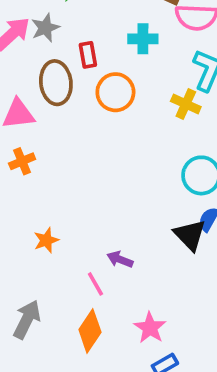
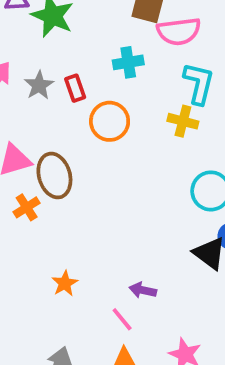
gray star: (45, 28) -> (39, 85), moved
brown ellipse: (56, 83) -> (54, 176), moved

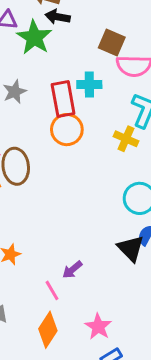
red rectangle: (75, 88) -> (63, 99), moved, size x1.6
purple arrow: (143, 290) -> (72, 270), turned -60

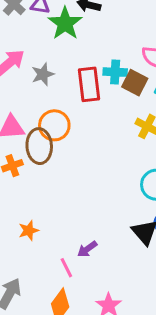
brown square: (112, 43) -> (135, 83), moved
orange circle: (67, 130) -> (54, 125), moved

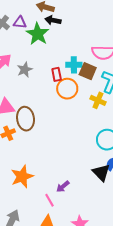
red rectangle: (89, 84) -> (57, 74), size x0.6
orange circle: (54, 125) -> (67, 89), moved
orange star: (29, 230) -> (22, 177), size x1.6

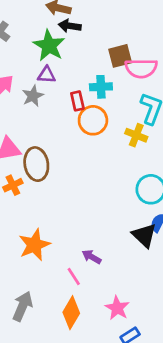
purple triangle: (20, 22) -> (47, 75), moved
brown square: (88, 71) -> (120, 56), moved, turned -36
purple arrow: (63, 187) -> (92, 257), turned 72

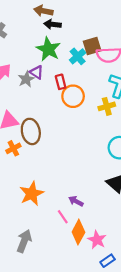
green star: (49, 46) -> (48, 49), moved
purple triangle: (47, 75) -> (37, 72), moved, turned 32
cyan cross: (101, 87) -> (78, 56), moved, turned -35
yellow cross: (136, 135) -> (107, 106), turned -35
orange diamond: (71, 313) -> (78, 232), moved

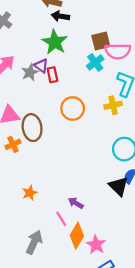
cyan cross: (78, 56) -> (95, 62), moved
red rectangle: (61, 82) -> (52, 75), moved
orange circle: (73, 96) -> (73, 109), moved
orange star: (32, 194) -> (30, 193), size x0.6
gray arrow: (24, 241) -> (34, 242), moved

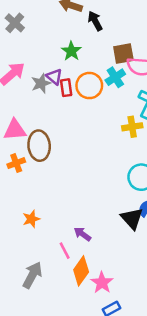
black arrow: (60, 16) -> (95, 21), moved, turned 48
green star: (55, 42) -> (71, 51), size x0.7
orange circle: (73, 109) -> (89, 86), moved

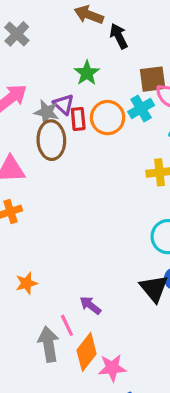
gray star: (41, 83) -> (47, 112), turned 30
brown ellipse: (39, 146) -> (51, 140), moved
gray arrow: (32, 275) -> (48, 344), moved, turned -40
pink star: (102, 283) -> (112, 368), turned 30

